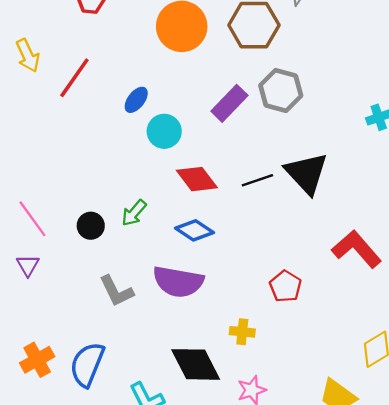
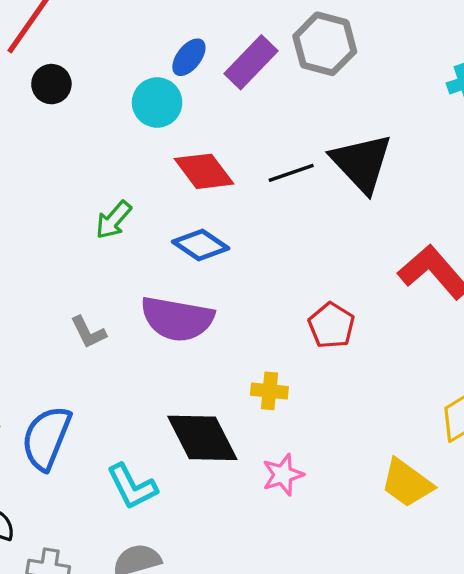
blue ellipse: (136, 100) -> (189, 57), moved
black circle: (91, 226) -> (51, 84), moved
gray L-shape: (116, 291) -> (88, 332), size x0.7

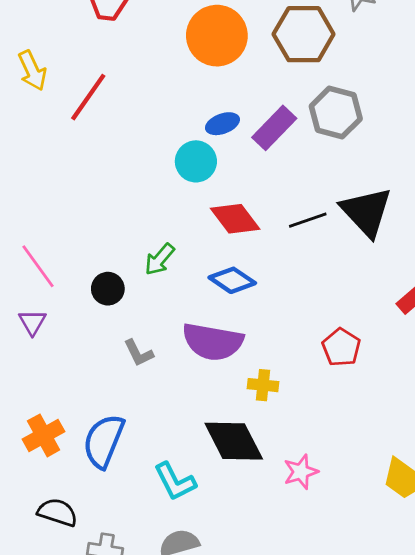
blue ellipse: (189, 57) -> (222, 124), turned 32
black circle: (51, 84) -> (108, 289), moved
yellow cross: (269, 391) -> (263, 385), moved

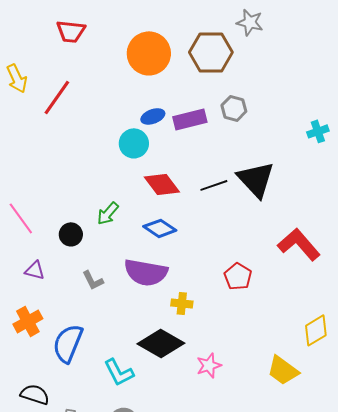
gray hexagon: (336, 112) -> (234, 108), size x0.7
purple rectangle: (274, 128) -> (190, 119), turned 32
purple triangle: (32, 322) -> (35, 270), moved, turned -45
orange cross: (44, 435) -> (28, 321), moved
black diamond: (234, 441) -> (161, 343), turned -33

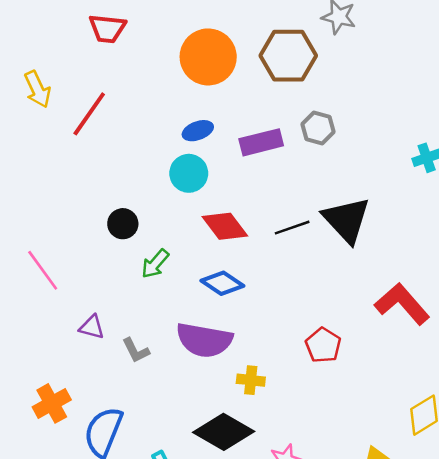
blue ellipse: (153, 116) -> (198, 131), moved
black circle: (71, 234) -> (123, 224), moved
purple triangle: (35, 270) -> (92, 327), moved

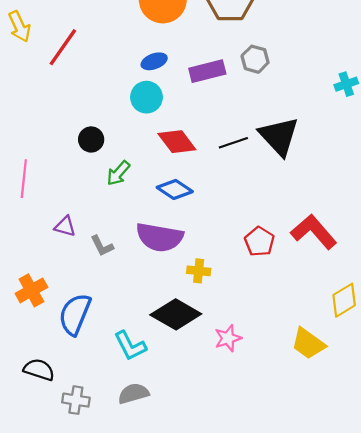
pink line: (43, 270) -> (24, 179), turned 42
red L-shape: (402, 304) -> (314, 232), moved

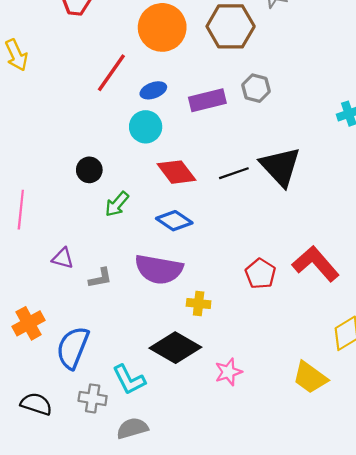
red line: (63, 47) -> (111, 73), moved
gray L-shape: (102, 246) -> (100, 278), turned -75
gray cross: (76, 400) -> (93, 398), moved

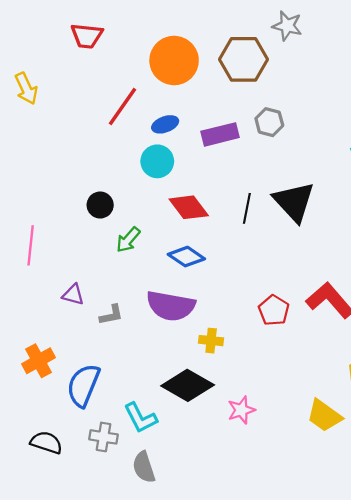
black line: (234, 173) -> (247, 208), turned -60
gray semicircle: (132, 428) -> (144, 467), turned -92

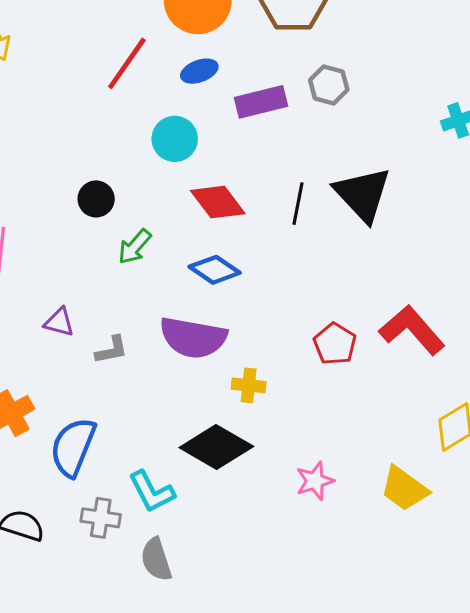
blue ellipse: (165, 124) -> (199, 71), moved
pink star: (241, 410) -> (315, 481), moved

